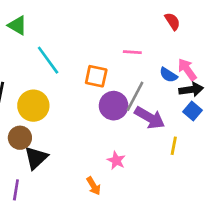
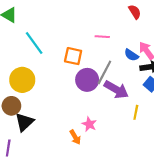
orange arrow: (94, 186) -> (75, 137), moved

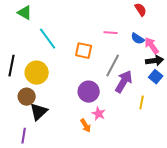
blue semicircle: (131, 55) -> (138, 39), moved
purple circle: (87, 80) -> (89, 92), moved
purple arrow: (116, 90) -> (124, 82), turned -90

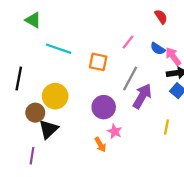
pink line: (111, 33) -> (128, 42), turned -56
cyan line: (48, 39) -> (58, 49), turned -35
yellow circle: (37, 73) -> (55, 96), moved
yellow line: (142, 103) -> (167, 127), moved

